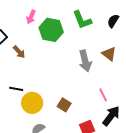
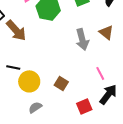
brown arrow: (19, 52) -> (16, 30), size x1.6

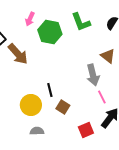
gray arrow: (82, 39) -> (93, 75), moved
black line: (13, 67) -> (50, 90), moved, turned 64
gray semicircle: (35, 107) -> (37, 131), turned 32

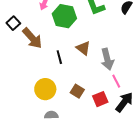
brown triangle: (108, 56) -> (83, 48), moved
black line: (50, 90) -> (59, 57), moved
red square: (86, 130) -> (100, 99), moved

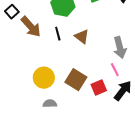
black line: (59, 57) -> (58, 34), moved
gray arrow: (107, 59) -> (120, 48), moved
brown square: (77, 91) -> (76, 80), size x1.5

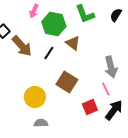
black line: (58, 34) -> (49, 53), turned 48
brown triangle: (82, 37) -> (73, 43), moved
brown square: (76, 80) -> (67, 82), moved

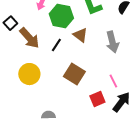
gray arrow: (111, 67) -> (112, 42), moved
yellow circle: (35, 97) -> (29, 74), moved

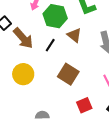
red square: (97, 99) -> (84, 105), moved

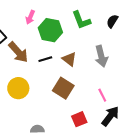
brown triangle: (74, 35) -> (69, 59), moved
black line: (50, 45) -> (45, 59), turned 40

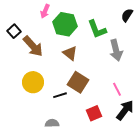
green L-shape: (81, 20) -> (97, 29), moved
black line: (45, 59) -> (60, 95), moved
brown triangle: (69, 59) -> (70, 53), moved

